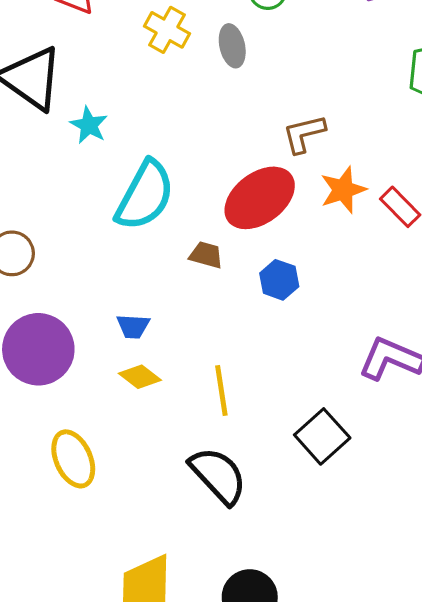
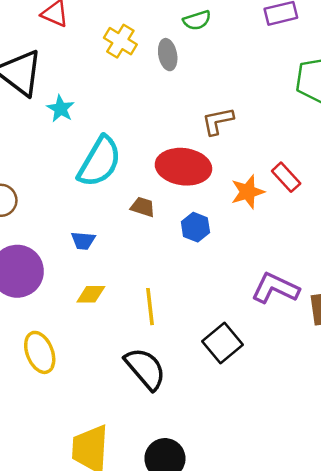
orange star: (343, 190) -> (248, 192), moved
red ellipse: (260, 198) -> (183, 167), turned 42
blue trapezoid: (133, 326) -> (83, 241), moved
yellow diamond: (140, 377) -> (91, 294), turned -40

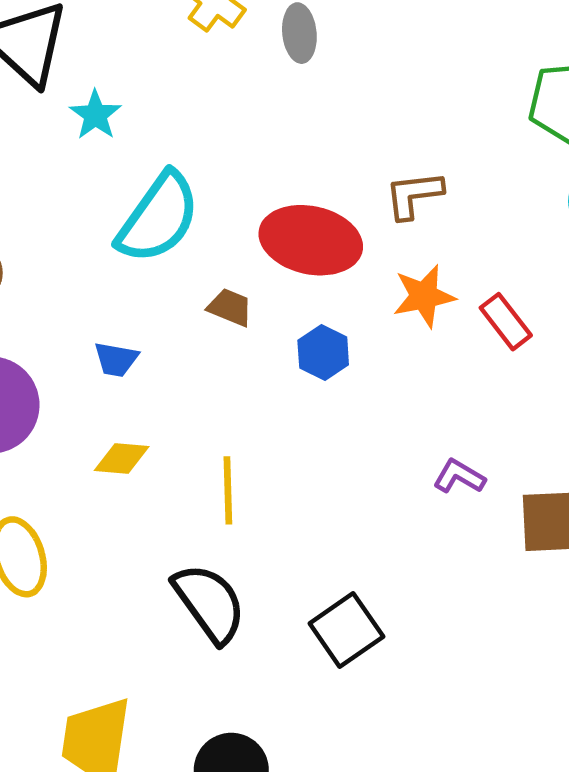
brown L-shape: (218, 121) -> (414, 195), moved
red rectangle: (286, 177) -> (506, 322), moved
purple L-shape: (275, 288) -> (459, 476), size x0.6
black square: (223, 343) -> (346, 630), moved

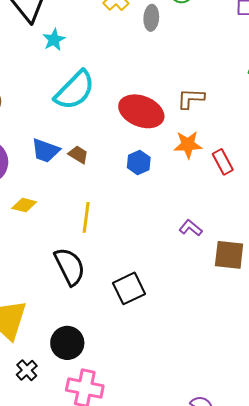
brown trapezoid: (230, 307) -> (78, 154), moved
blue trapezoid: (116, 359) -> (45, 151), size x1.4
yellow diamond: (122, 459) -> (24, 205), moved

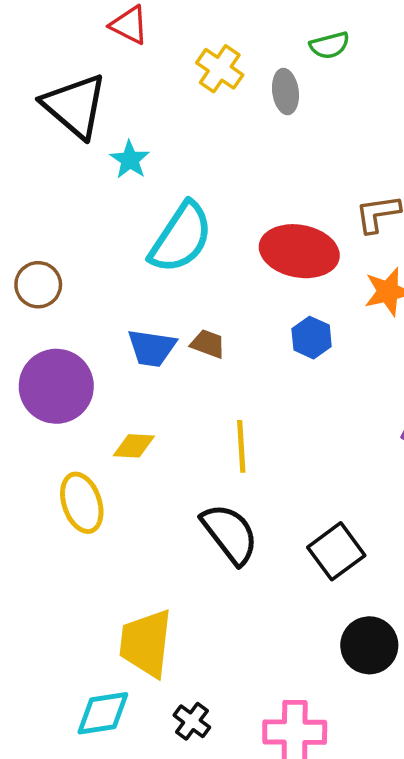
black circle: (67, 343) -> (369, 645), moved

